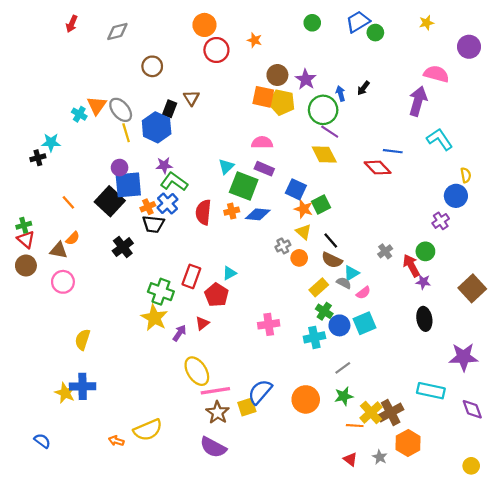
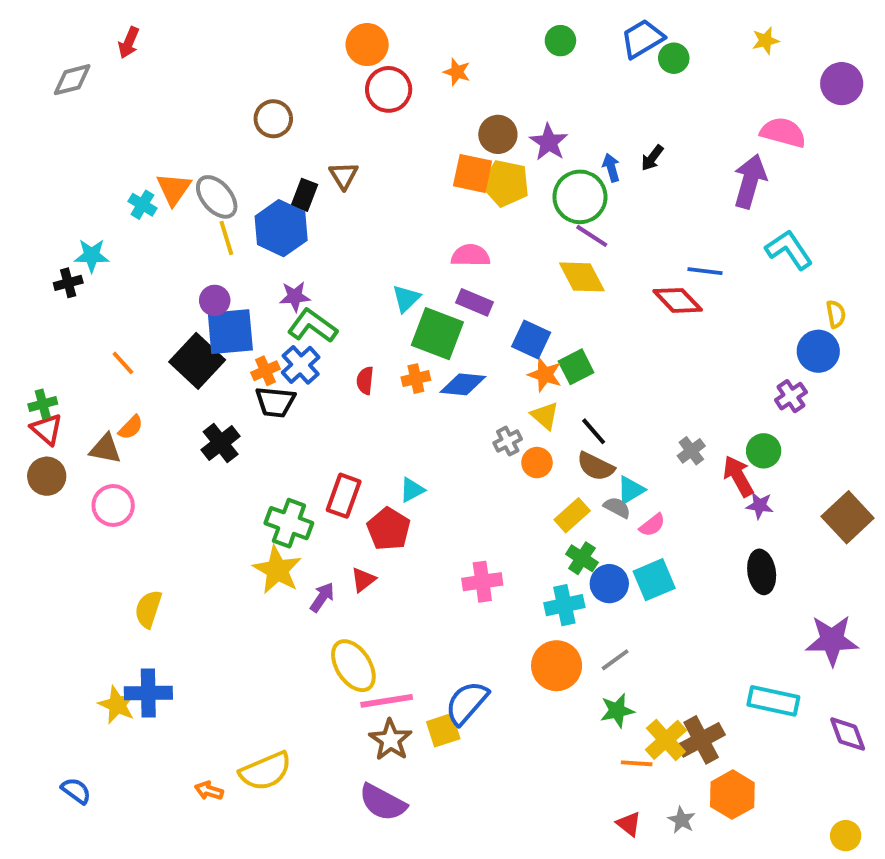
gray diamond: (117, 31) -> (72, 80), moved
red semicircle: (203, 212) -> (365, 380), size x0.6
orange circle: (306, 399) -> (557, 666), moved

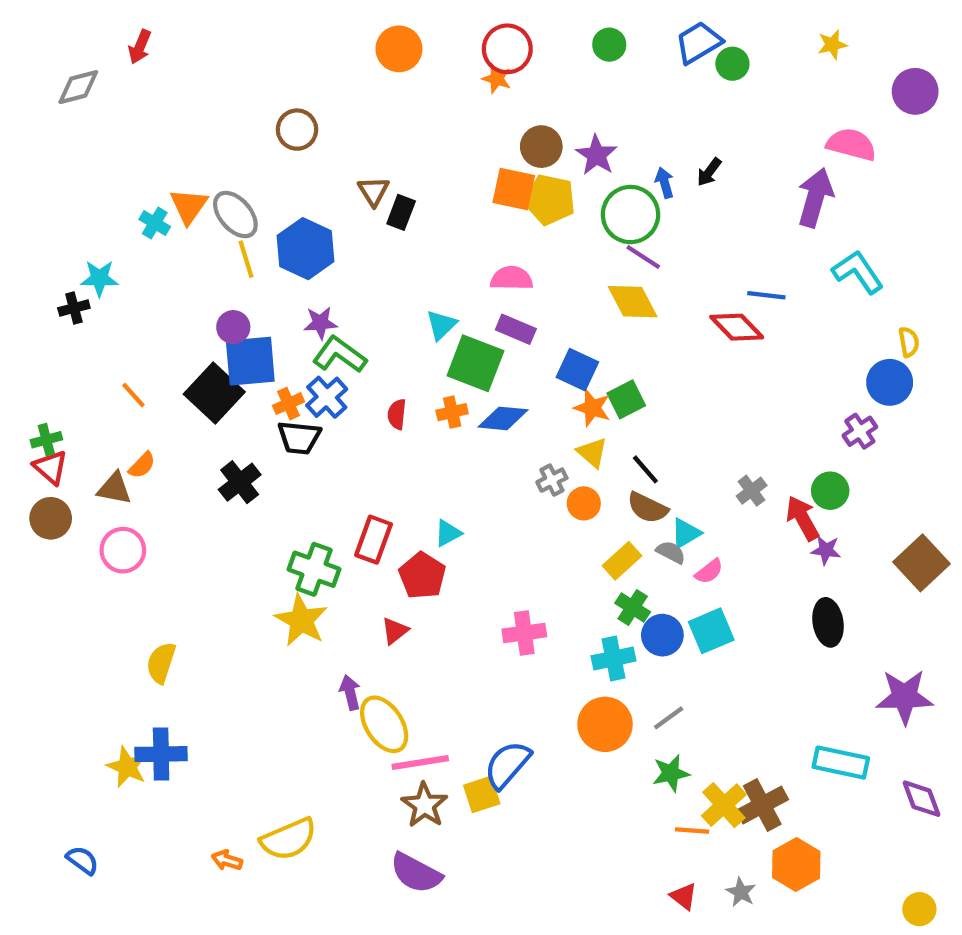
red circle: (389, 89) -> (507, 49), moved
black rectangle: (305, 195) -> (401, 212), moved
purple arrow: (322, 597) -> (350, 692), moved, turned -48

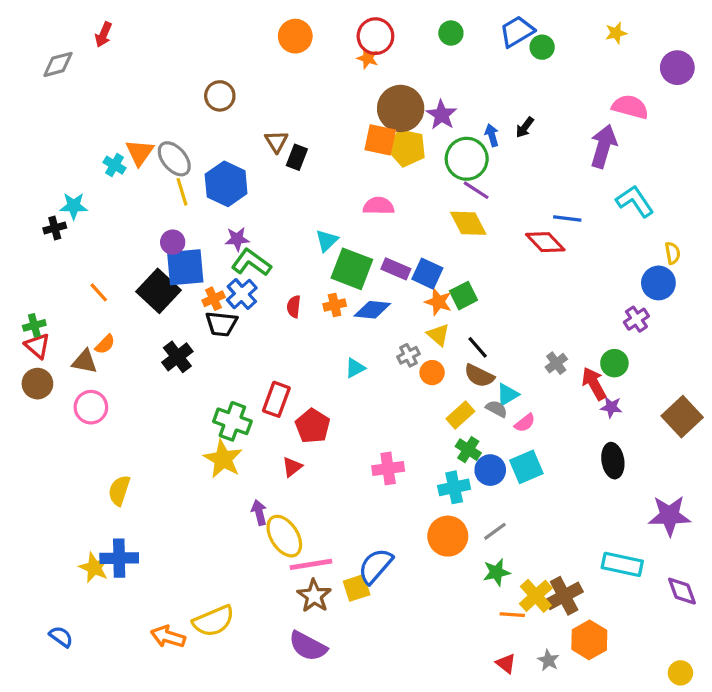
brown circle: (541, 147) -> (401, 108), size x1.5
purple rectangle: (516, 329) -> (396, 269), moved
cyan triangle: (448, 533) -> (355, 368), moved
orange arrow: (227, 860) -> (168, 637), size x1.5

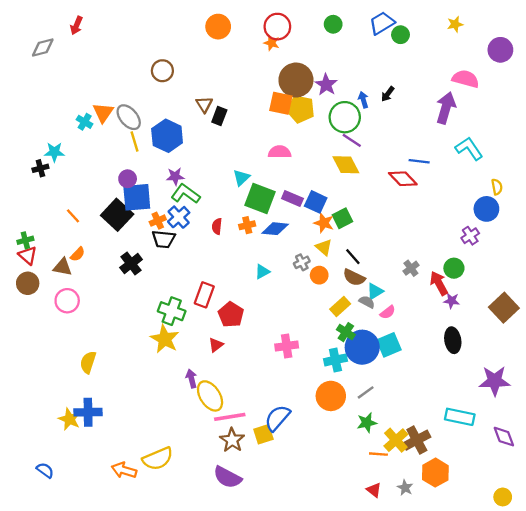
blue circle: (490, 470) -> (362, 347), size x1.5

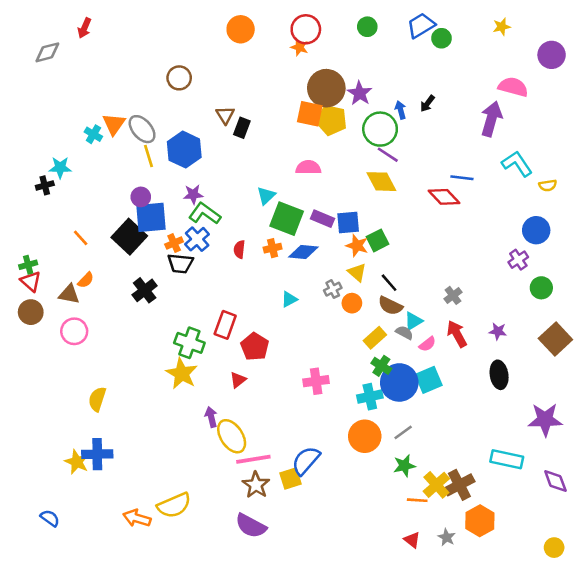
yellow semicircle: (497, 187) -> (548, 185), moved, turned 91
blue square: (316, 202) -> (348, 223), turned -30
green circle: (454, 268) -> (541, 288), moved
red arrow: (439, 283) -> (457, 334), moved

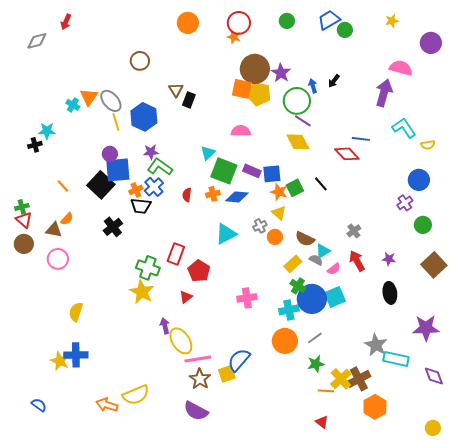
black line: (389, 283) -> (321, 184), moved
cyan triangle: (289, 299) -> (226, 234), size x1.6
gray star: (447, 537) -> (376, 345), moved, size x1.6

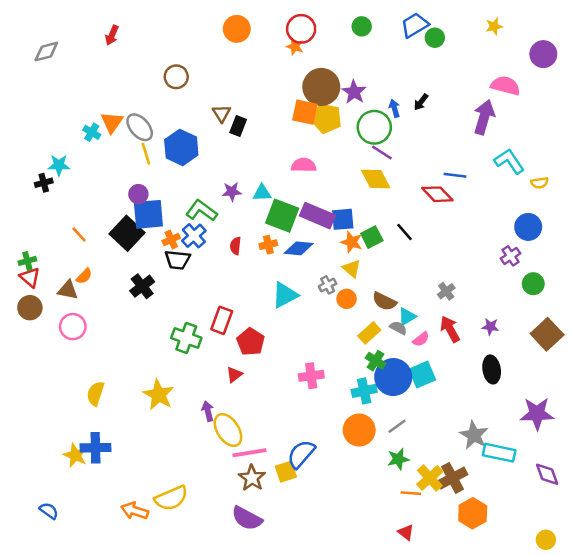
red arrow: (66, 22) -> (112, 35), moved
purple star: (151, 152) -> (232, 192), moved
cyan triangle: (208, 153) -> (262, 193), turned 42
purple rectangle: (252, 171) -> (318, 216), size x1.5
yellow star: (142, 292) -> (159, 395), moved

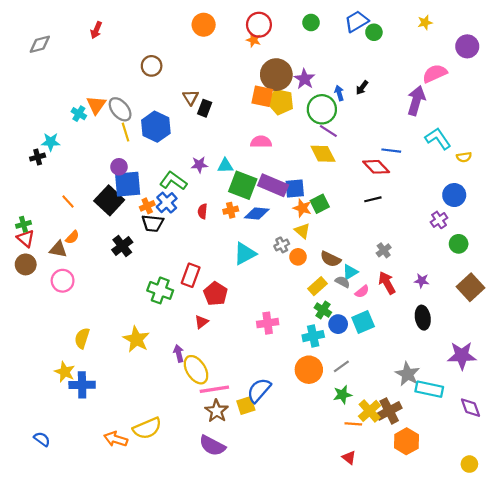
pink semicircle: (505, 86) -> (435, 73), turned -40
black line: (405, 232) -> (373, 199), moved, turned -63
blue circle: (393, 377) -> (338, 324), size x0.6
yellow star: (75, 455) -> (65, 372), moved

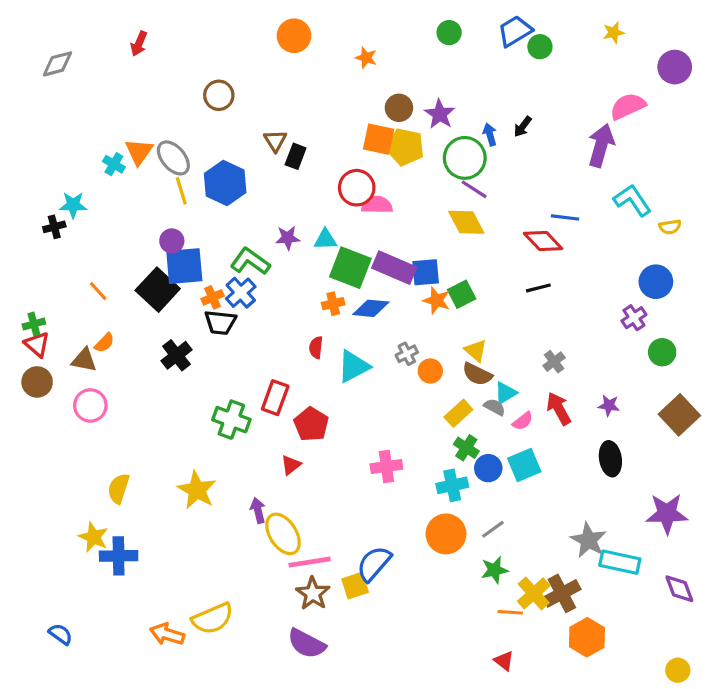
red circle: (259, 25) -> (357, 188), moved
brown circle: (276, 75) -> (399, 108), size x0.6
red semicircle: (203, 211) -> (316, 347), moved
yellow triangle: (302, 231) -> (476, 351), moved

